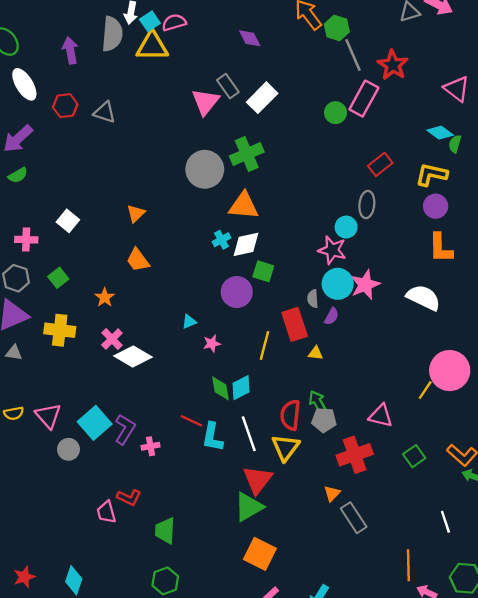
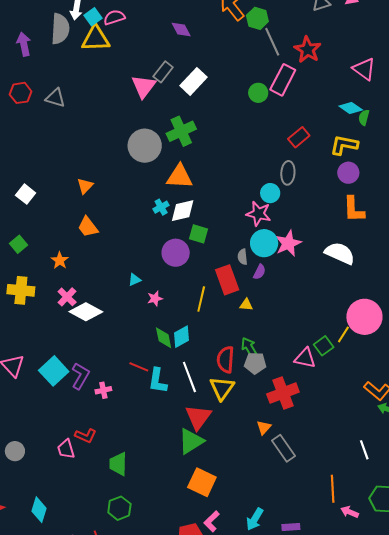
gray rectangle: (228, 86) -> (163, 72), turned 75
gray circle: (68, 449) -> (15, 451), moved
green square: (414, 456) -> (324, 346), moved

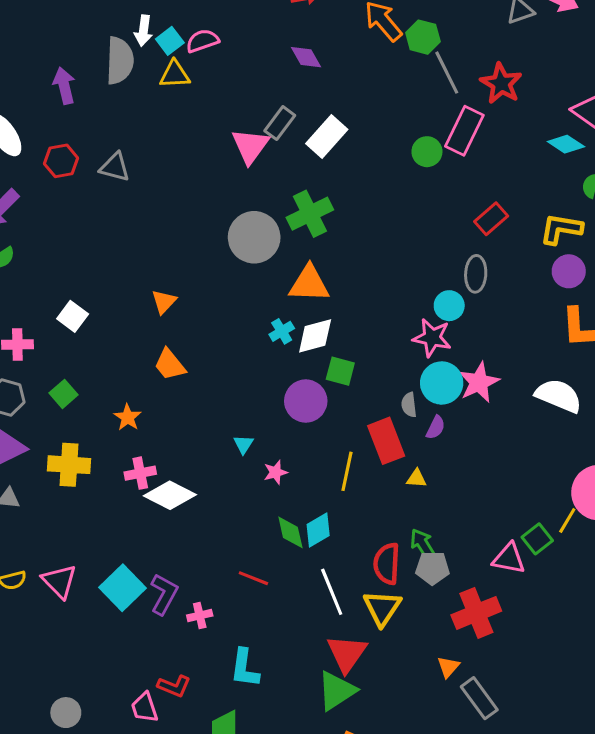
yellow triangle: (96, 39) -> (175, 74), size x0.7
cyan diamond: (351, 108) -> (566, 144), moved
cyan triangle: (134, 280) -> (243, 444), turned -32
pink cross: (67, 297) -> (140, 473), turned 36
cyan L-shape: (158, 381) -> (245, 668), moved

